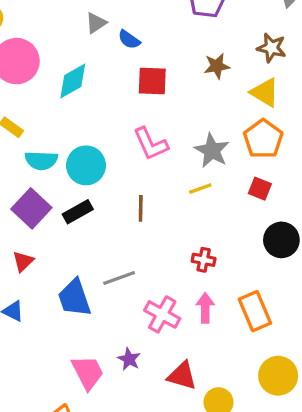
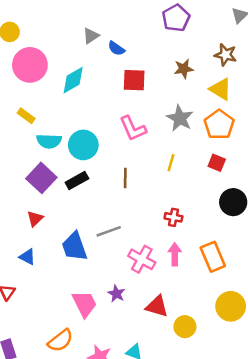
gray star: (212, 150) -> (180, 118), moved
yellow line: (200, 189) -> (171, 163), turned -54

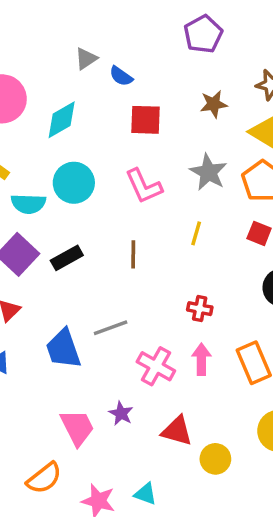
cyan circle: (83, 145) -> (74, 183), moved

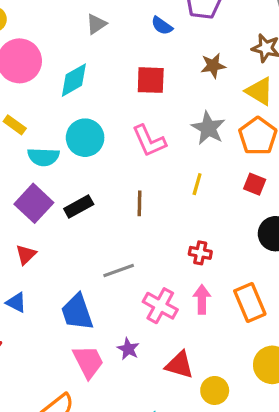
blue semicircle: (121, 76) -> (162, 26), moved
blue trapezoid: (63, 349) -> (77, 312), moved

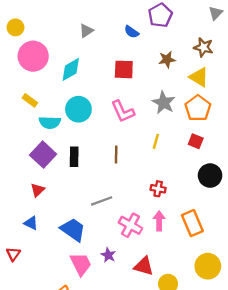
black rectangle: (79, 206) -> (74, 157), turned -60
blue trapezoid: (77, 312) -> (73, 230), turned 144

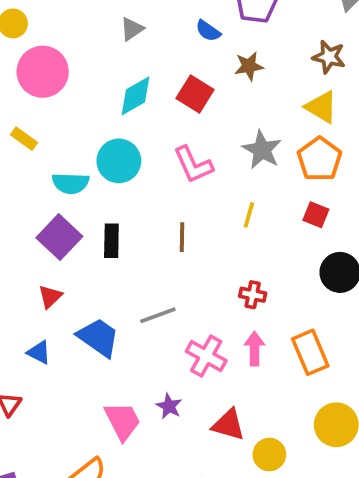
brown star: (167, 59) -> (249, 66), moved
cyan diamond: (71, 69) -> (136, 96), moved
red square: (124, 69) -> (195, 94), turned 30
yellow rectangle: (30, 100) -> (24, 139), moved
blue trapezoid: (73, 230) -> (98, 337), moved

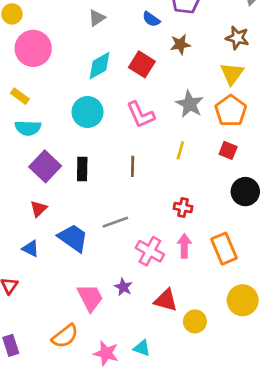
yellow triangle: (321, 107) -> (232, 74), turned 35
cyan semicircle: (71, 183) -> (28, 128), moved

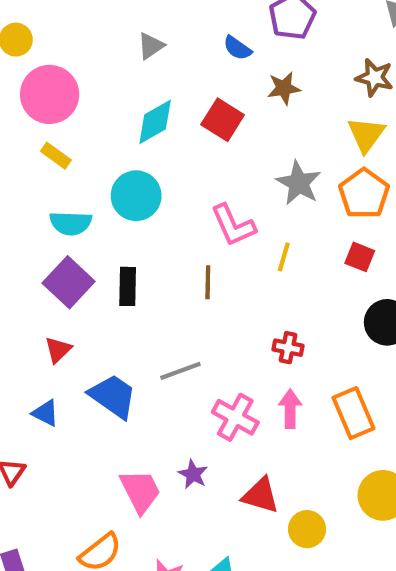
yellow rectangle: (20, 96) -> (56, 156), moved
pink L-shape: (141, 115) -> (233, 225), moved
cyan semicircle: (28, 128) -> (71, 223), moved

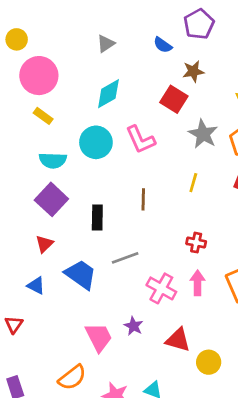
red square: (223, 120) -> (174, 99), moved
pink L-shape: (233, 225) -> (140, 140), moved
black rectangle: (128, 286) -> (97, 217), moved

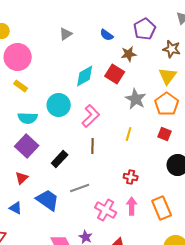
purple pentagon: (199, 24) -> (145, 29), moved
cyan diamond: (108, 94) -> (85, 76), moved
pink L-shape: (140, 140) -> (91, 116), moved, turned -110
black rectangle: (97, 217) -> (60, 159), turned 42

